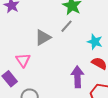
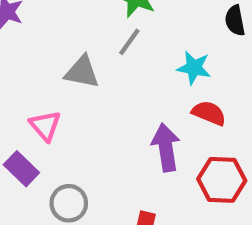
gray triangle: (43, 37) -> (82, 72), turned 48

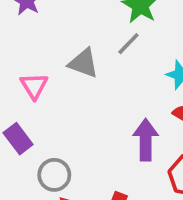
pink triangle: (45, 126) -> (34, 86), moved

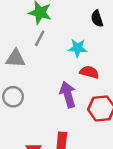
gray circle: (54, 175) -> (13, 97), moved

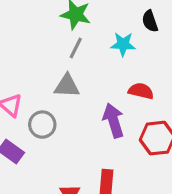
cyan star: (78, 48) -> (123, 44), moved
gray triangle: (15, 59) -> (67, 86), moved

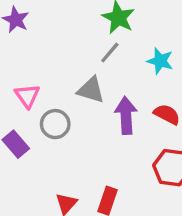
purple arrow: (113, 121) -> (126, 116), moved

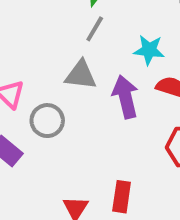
cyan star: (160, 61) -> (149, 50), moved

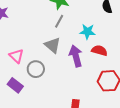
gray triangle: (81, 75) -> (53, 45), turned 36

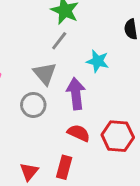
red semicircle: (99, 51) -> (79, 133), moved
gray circle: (36, 69) -> (33, 105), moved

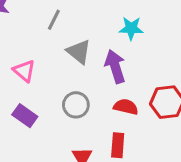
gray line: (59, 41) -> (54, 20), moved
gray circle: (33, 105) -> (76, 105), moved

